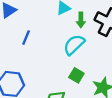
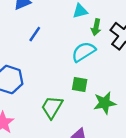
green square: (76, 75) -> (80, 85), turned -32

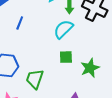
green trapezoid: (52, 107) -> (35, 79), moved

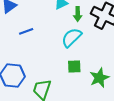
blue line: (20, 23) -> (26, 31), turned 48

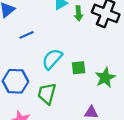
cyan semicircle: (72, 38) -> (52, 59), moved

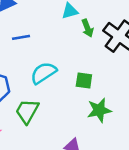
green arrow: (78, 13) -> (87, 28), turned -32
green square: (79, 68) -> (84, 81), moved

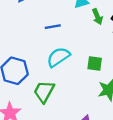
blue line: (21, 37) -> (53, 27), moved

